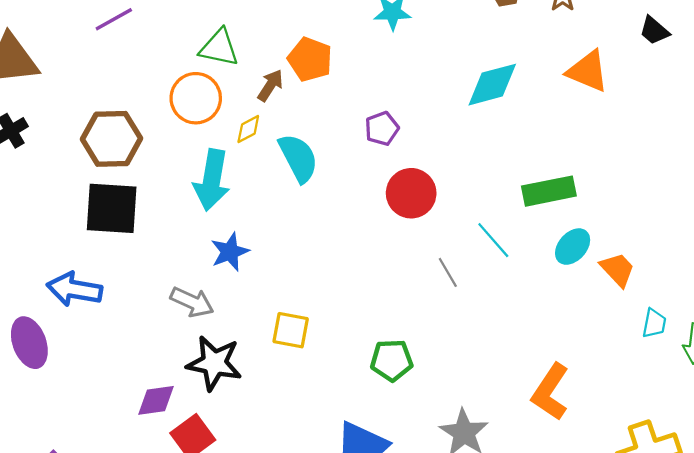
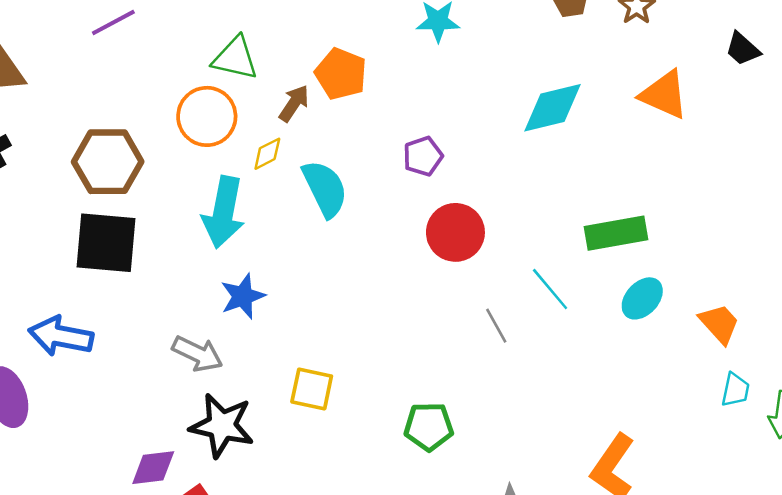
orange trapezoid: (617, 269) -> (719, 324), moved

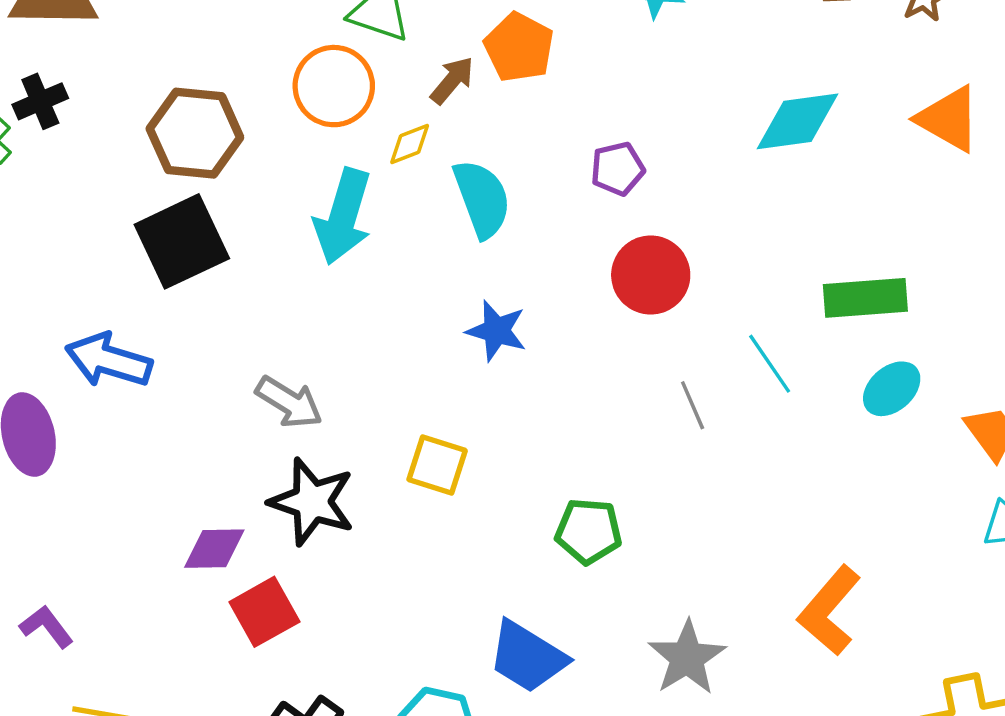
black square: (106, 243) -> (182, 241), turned -36
blue star: (243, 296) -> (496, 331), moved, turned 30

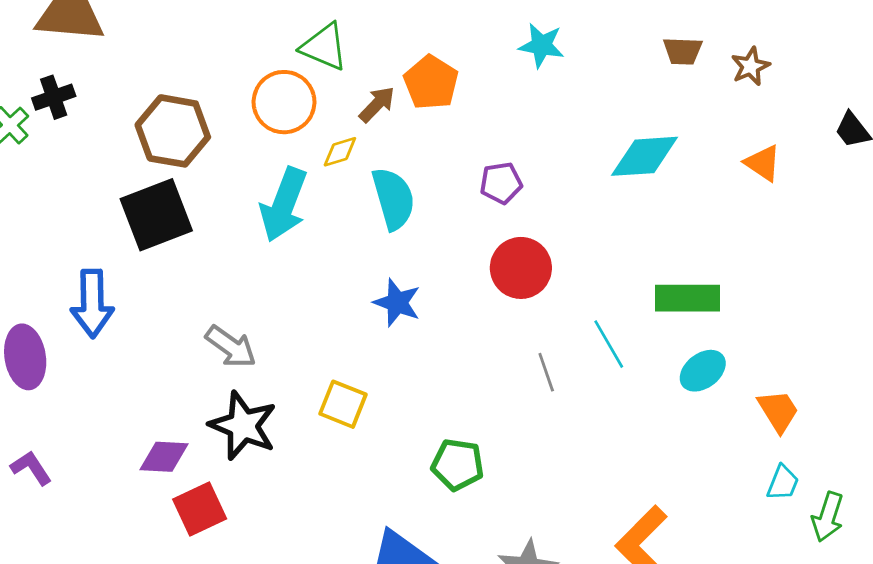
orange triangle: (949, 119) -> (763, 163), size x0.7
blue arrow: (109, 360) -> (92, 303), turned -112
purple L-shape: (46, 627) -> (31, 468), moved

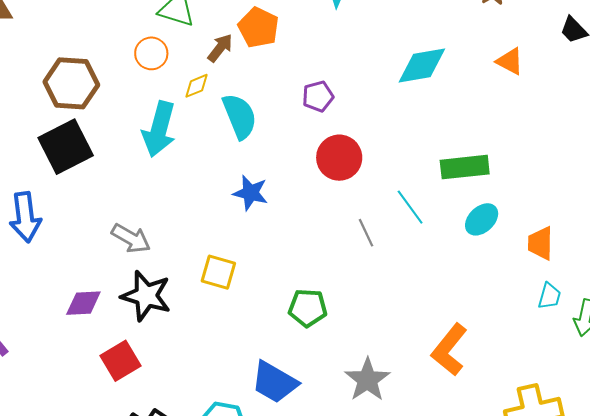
orange circle: (284, 102) -> (151, 53), size x0.7
orange trapezoid: (778, 411) -> (540, 243), turned -141
purple diamond: (164, 457) -> (83, 303), moved

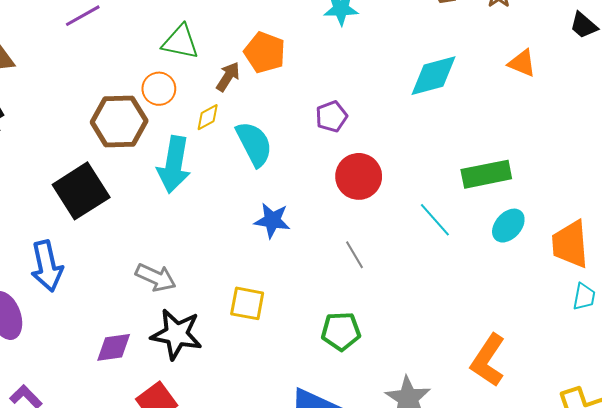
brown hexagon: (71, 83) -> (119, 122), moved
gray line: (366, 233) -> (354, 255), moved
orange trapezoid: (540, 243) -> (570, 244), size x1.4

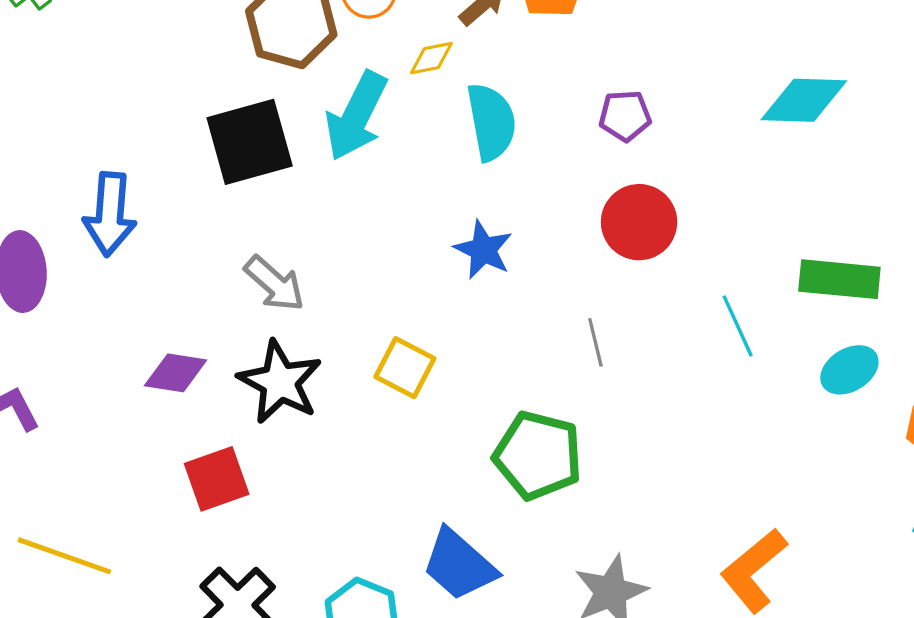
black square: (81, 191) -> (250, 142), moved
green pentagon: (341, 331) -> (538, 455), size x1.4

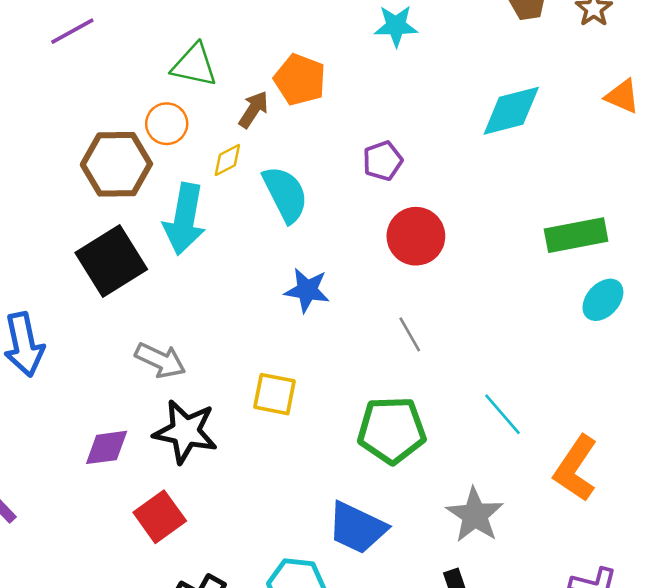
cyan line: (738, 326) -> (503, 414), moved

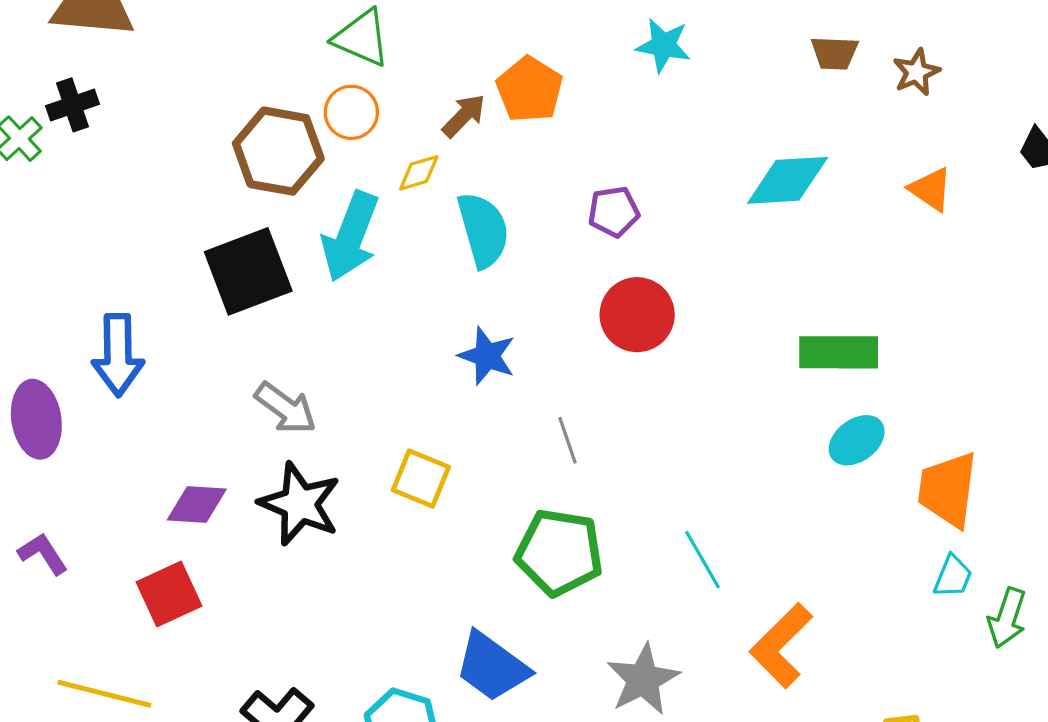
green triangle: (194, 65) -> (362, 38), moved
gray line: (410, 334) -> (567, 440), moved
red square: (160, 517) -> (169, 594), moved

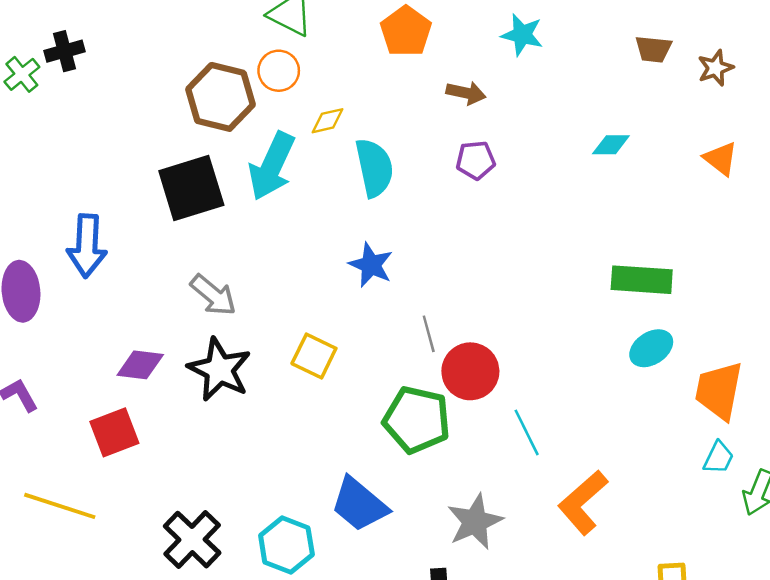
orange pentagon: (529, 89) -> (406, 31), moved
brown arrow: (464, 116) -> (466, 93), moved, turned 54
cyan diamond: (788, 180) -> (611, 145), size x0.6
red circle: (637, 315) -> (470, 371), moved

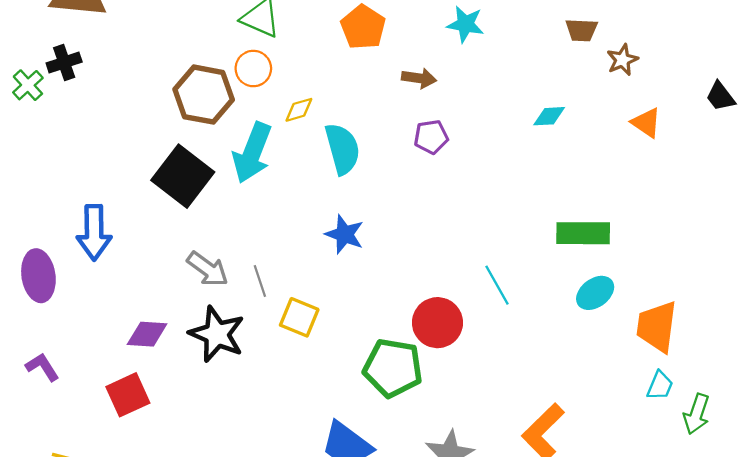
brown star: (715, 68) -> (622, 60), moved
black square: (191, 188) -> (183, 176), turned -32
gray line: (429, 334) -> (260, 281), moved
cyan line: (527, 432) -> (497, 285), moved

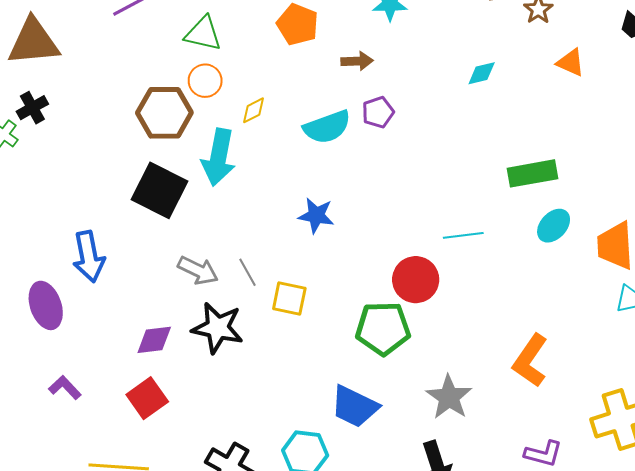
cyan semicircle: (342, 149) -> (327, 127), moved, turned 96
cyan line: (497, 285) -> (463, 235), turned -57

